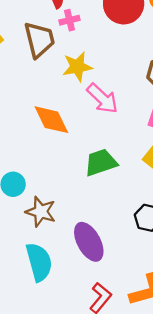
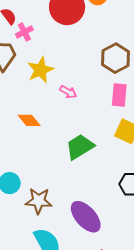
pink arrow: (102, 98) -> (68, 92), size x0.6
orange diamond: (51, 120) -> (29, 120), size x0.7

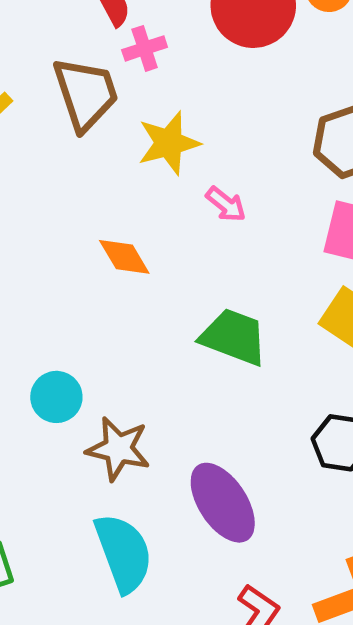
green trapezoid: (80, 147) -> (234, 337), turned 44

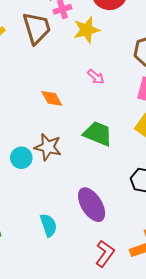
yellow star: (169, 143) -> (86, 30), moved
brown star: (118, 449) -> (48, 147), moved
cyan semicircle: (124, 553) -> (49, 225), size x0.7

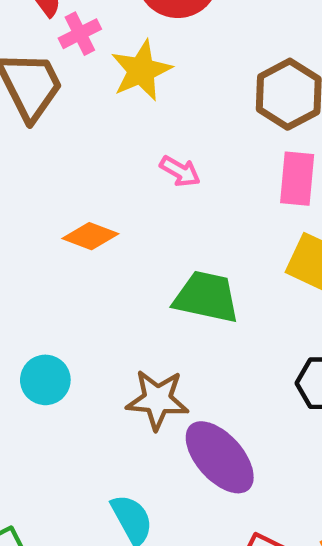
orange diamond: (52, 98) -> (90, 236), turned -30
brown star: (48, 147) -> (157, 400), moved

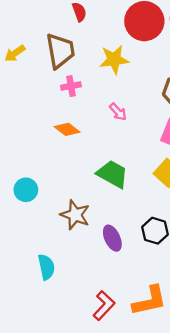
pink cross: (80, 34) -> (71, 86), moved
purple ellipse: (220, 457) -> (112, 238), moved, size x0.7

